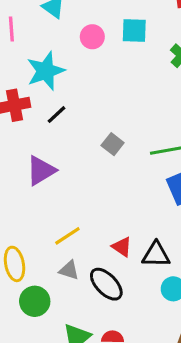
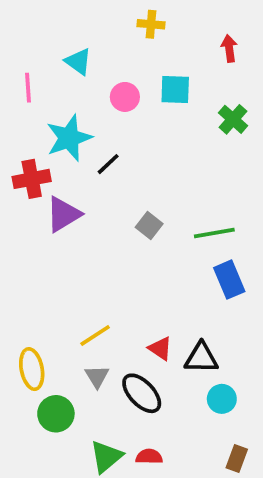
black line: (57, 115) -> (108, 164), moved
purple triangle: (41, 171) -> (63, 214), moved
gray triangle: (69, 270) -> (97, 376), turned 40

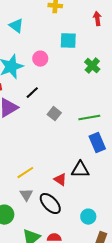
pink circle: (125, 97) -> (40, 59), moved
green cross: (233, 119) -> (92, 66), moved
black line: (108, 164) -> (32, 93), moved
black triangle: (201, 358) -> (80, 170), moved
cyan circle: (222, 399) -> (88, 217), moved

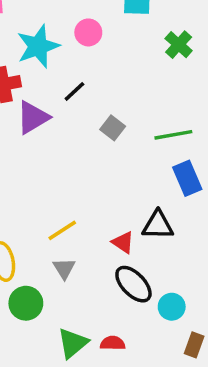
black ellipse: (50, 204) -> (133, 284), moved

